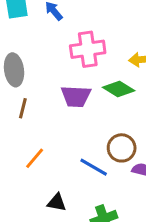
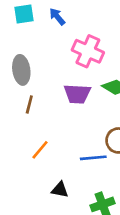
pink cross: (88, 49) -> (88, 51), turned 32
blue line: (94, 167) -> (93, 158), turned -35

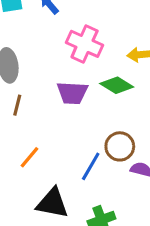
blue line: (93, 158) -> (91, 166), turned -55
black triangle: (60, 190) -> (52, 203), size x1.6

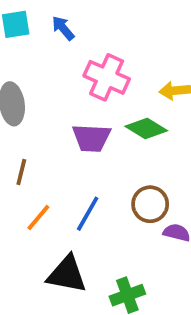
brown line: (17, 105) -> (21, 172), moved
blue line: (91, 166) -> (88, 214), moved

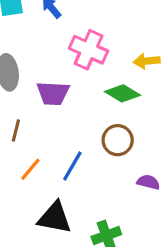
purple trapezoid: (91, 138) -> (53, 93), moved
brown circle: (150, 204) -> (118, 140), moved

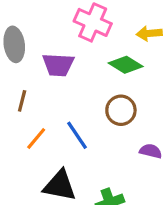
blue line: (72, 166) -> (77, 135), turned -64

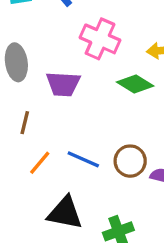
brown circle: (121, 110) -> (130, 161), moved
blue line: (77, 135) -> (83, 159), turned -32

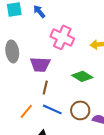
green diamond: (135, 84) -> (82, 76), moved
brown line: (25, 123) -> (45, 87), moved

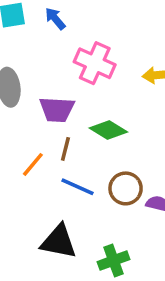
green diamond: (82, 76) -> (108, 130), moved
orange line: (26, 111) -> (33, 164), moved

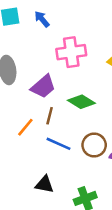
pink cross: (95, 63) -> (71, 52), turned -32
purple trapezoid: (57, 109) -> (43, 87), turned -44
black triangle: (59, 242) -> (44, 184), size x0.7

